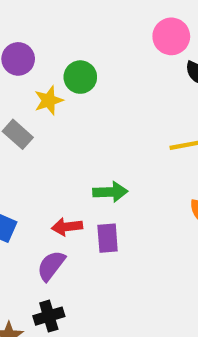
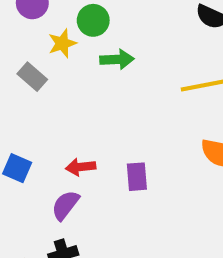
green arrow: (110, 192) -> (117, 59), moved
purple rectangle: (108, 238) -> (137, 177), moved

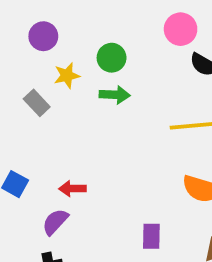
green circle: (93, 20) -> (112, 58), moved
purple rectangle: (137, 177) -> (151, 236), moved

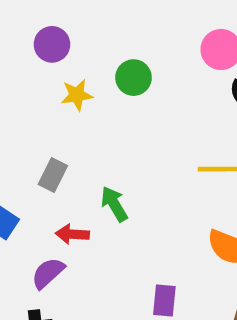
green arrow: (115, 95) -> (114, 204), moved, turned -128
gray rectangle: (37, 103) -> (53, 175), moved, turned 65

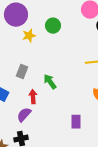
purple circle: (52, 44) -> (16, 15), size x1.5
red arrow: (72, 234) -> (33, 97), turned 88

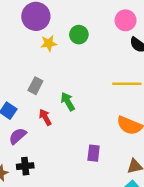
red arrow: (33, 97) -> (45, 117), turned -32
purple semicircle: (24, 115) -> (18, 136), moved

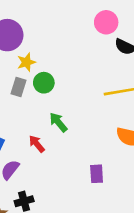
green circle: (79, 35) -> (44, 83), moved
gray rectangle: (35, 86) -> (18, 87), moved

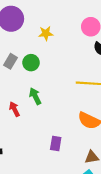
yellow star: (26, 62) -> (46, 33), moved

